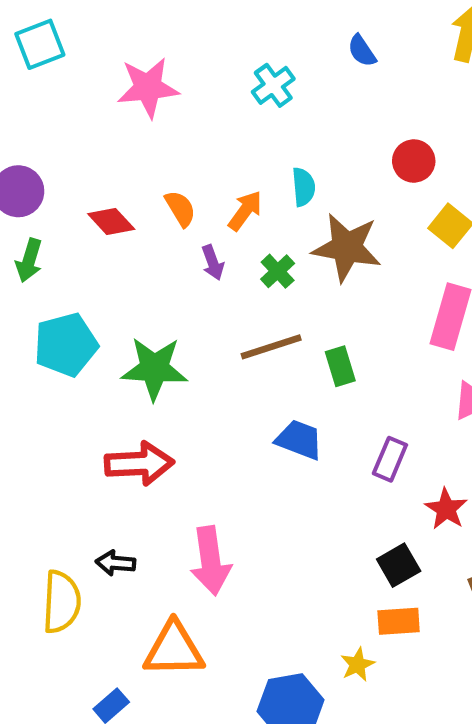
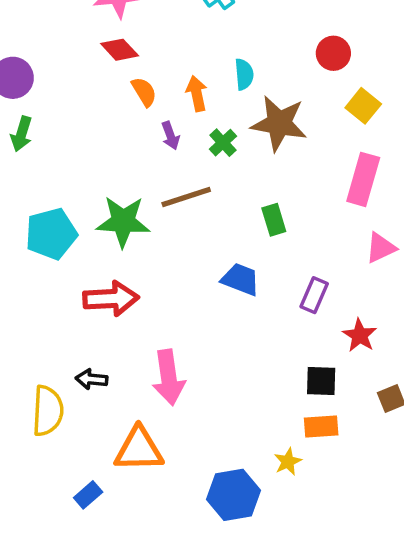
orange arrow: (245, 211) -> (197, 94), turned -48
red diamond: (111, 222) -> (120, 50), moved
cyan pentagon: (66, 345) -> (51, 234), moved
brown line: (271, 347) -> (186, 197), moved
black square: (399, 565) -> (321, 381), turned 32

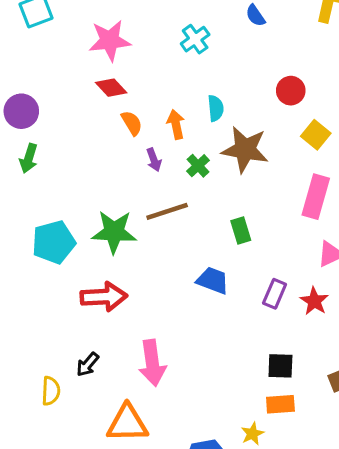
red star: (360, 335) -> (314, 301), moved
black arrow: (92, 379) -> (88, 364), turned -55
yellow semicircle: (48, 411) -> (51, 391), size x0.7

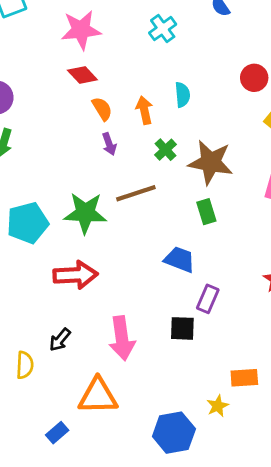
brown star: (245, 149) -> (211, 162), moved
purple arrow: (154, 160) -> (109, 144), moved
purple rectangle: (275, 294) -> (208, 299), moved
black square: (280, 366) -> (182, 328), moved

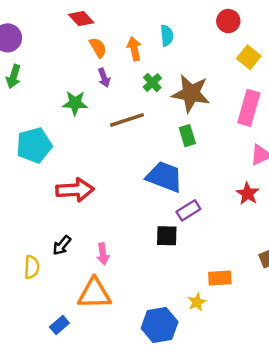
green star: (85, 213) -> (75, 103), moved, size x0.7
blue trapezoid: (180, 259) -> (164, 177), size x1.4
purple rectangle: (208, 299) -> (188, 210), turned 35
pink arrow: (122, 338) -> (103, 254), moved, size x0.6

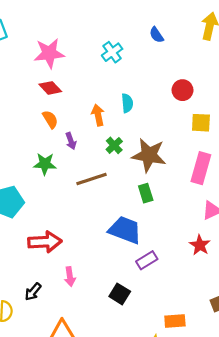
orange semicircle: (98, 48) -> (50, 119), moved
yellow square: (249, 57) -> (201, 123), turned -36
black square: (167, 236) -> (120, 294), moved, turned 30
pink arrow: (103, 254) -> (70, 277), moved

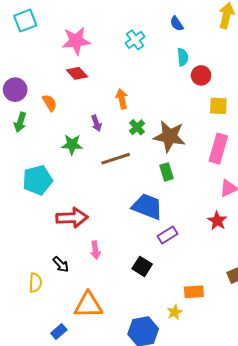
cyan semicircle: (127, 103) -> (183, 57), moved
orange semicircle: (50, 119) -> (50, 103), moved
black arrow: (33, 292) -> (61, 264), turned -84

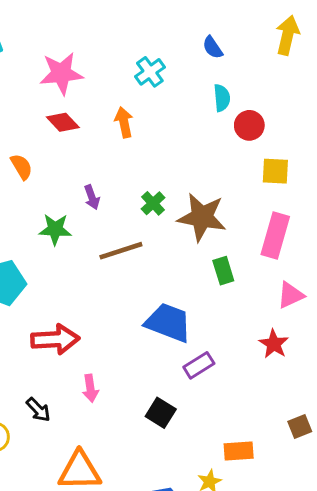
orange arrow: (122, 99) -> (124, 122), moved
green rectangle: (167, 172) -> (223, 271), moved

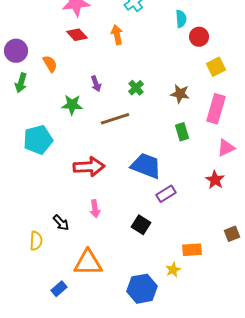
yellow square: (275, 171) -> (216, 67), turned -30
brown star: (202, 217) -> (180, 94), moved, size x0.6
red arrow: (55, 339) -> (89, 167), moved

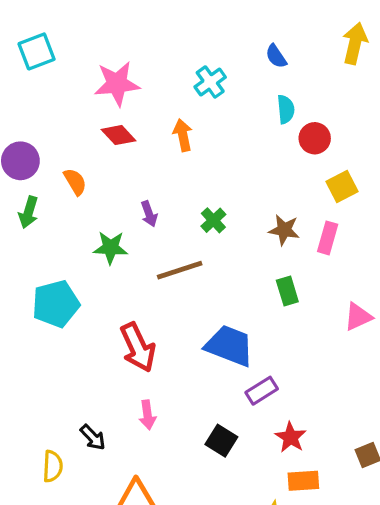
pink rectangle: (216, 109) -> (328, 238), moved, size x0.7
red arrow: (89, 167) -> (138, 347), turned 68
red star: (215, 180) -> (291, 437), moved

